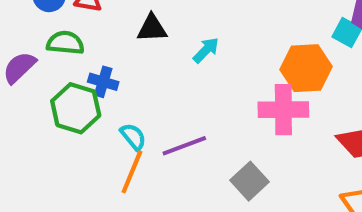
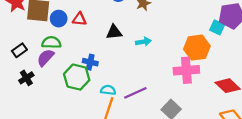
green semicircle: (65, 43) -> (51, 42), moved
cyan arrow: (206, 50) -> (143, 42), turned 40
cyan semicircle: (133, 137) -> (108, 90), turned -40

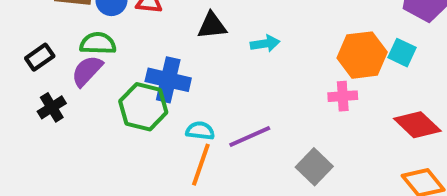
cyan square: (217, 27) -> (402, 53), moved
blue cross: (90, 62) -> (168, 80), size x1.5
pink cross: (186, 70) -> (343, 96), size x0.6

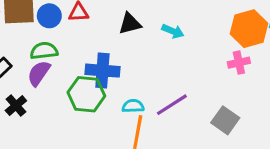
cyan arrow: (265, 44) -> (173, 31), turned 40

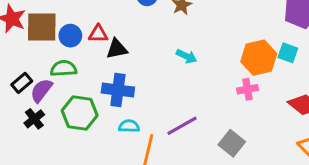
black triangle: (130, 24) -> (117, 49), moved
purple semicircle: (39, 73) -> (41, 90), moved
green hexagon: (86, 94) -> (80, 113), moved
cyan semicircle: (133, 106) -> (129, 126), moved

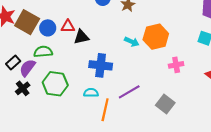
brown square: (42, 27) -> (27, 22), turned 30
orange hexagon: (259, 58) -> (156, 37), moved
blue cross: (118, 90) -> (101, 65), moved

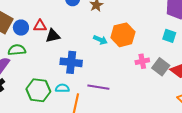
green hexagon: (55, 84) -> (38, 90), moved
purple line: (129, 92) -> (98, 87), turned 40
gray square: (165, 104) -> (161, 67), moved

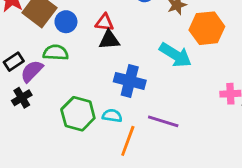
red triangle: (40, 26) -> (104, 22), moved
orange hexagon: (123, 35) -> (207, 28), moved
cyan arrow: (100, 40) -> (175, 55), size x1.6

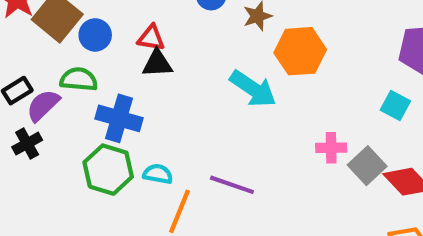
blue cross: (130, 81) -> (119, 118), moved

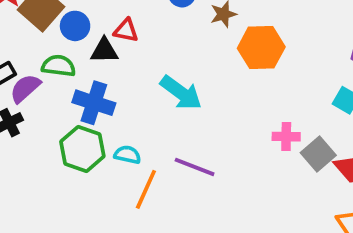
black triangle: (157, 63) -> (104, 51), moved
cyan arrow: (253, 89) -> (181, 93), moved

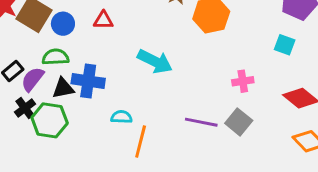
black triangle: (104, 51) -> (63, 88), moved
green hexagon: (82, 149) -> (50, 120), moved
gray square: (318, 154) -> (239, 122), moved
purple line: (195, 167) -> (201, 122), moved

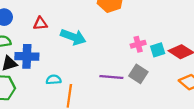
red triangle: (103, 20) -> (40, 23), moved
cyan square: (285, 45) -> (158, 50), moved, turned -32

